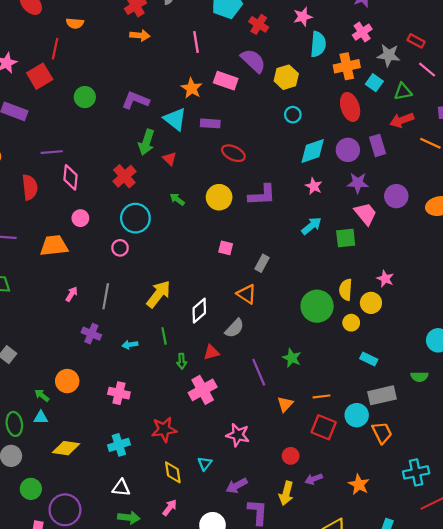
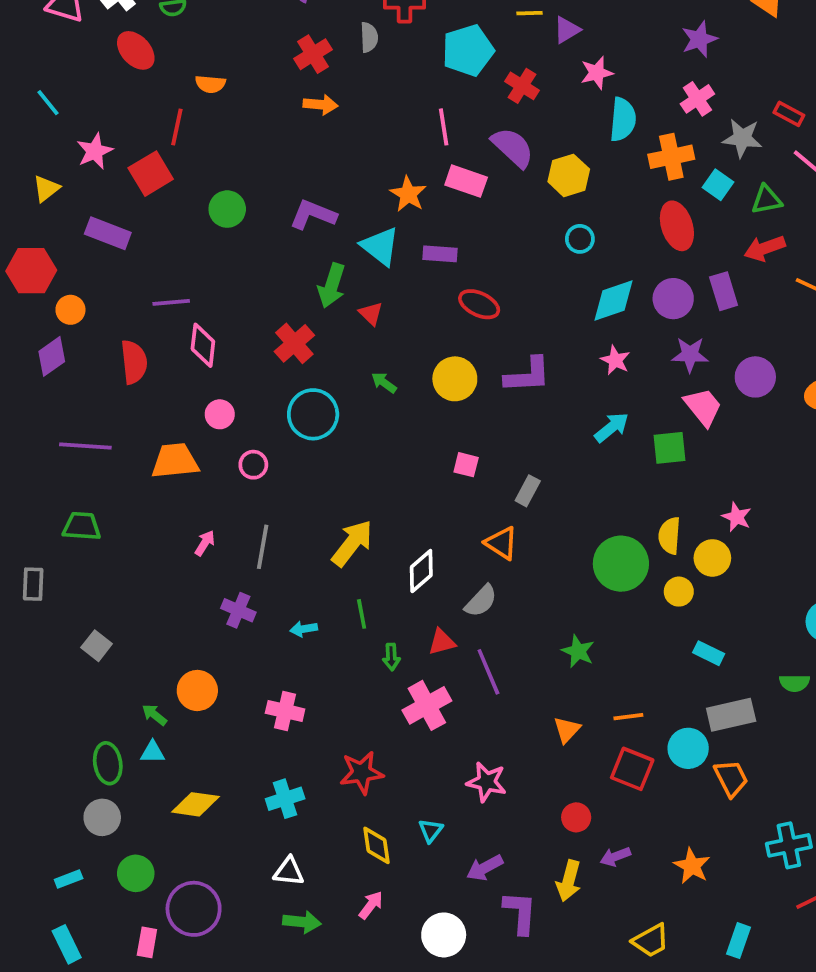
pink line: (196, 42) -> (444, 127), moved
pink circle: (120, 248) -> (253, 465), moved
purple line: (259, 372) -> (488, 672), moved

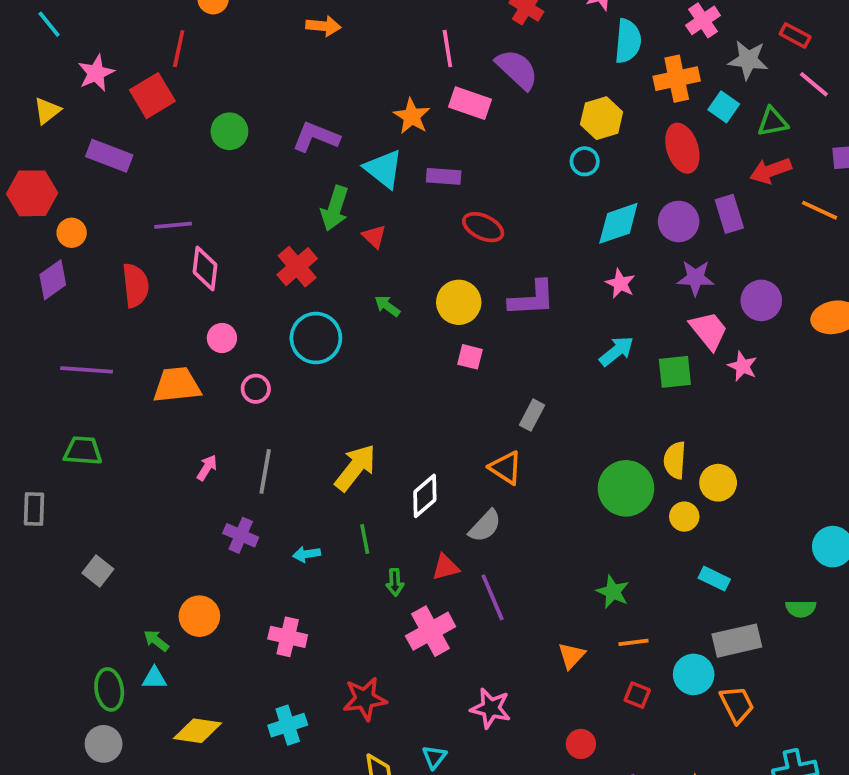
yellow hexagon: (569, 175) -> (602, 118), moved
pink square: (466, 465) -> (470, 357), moved
pink star: (737, 517) -> (742, 366), moved
green star: (578, 651) -> (613, 592), moved
red square: (632, 769) -> (637, 695), size x0.6

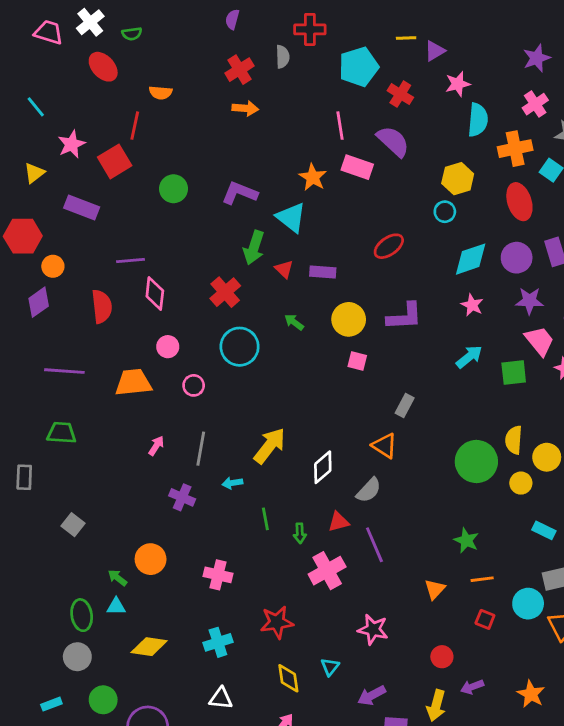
purple rectangle: (444, 176) -> (323, 272), moved
red ellipse: (483, 227) -> (389, 246), moved, turned -60
green line: (365, 539) -> (265, 519), moved
cyan arrow: (306, 554) -> (232, 483), moved

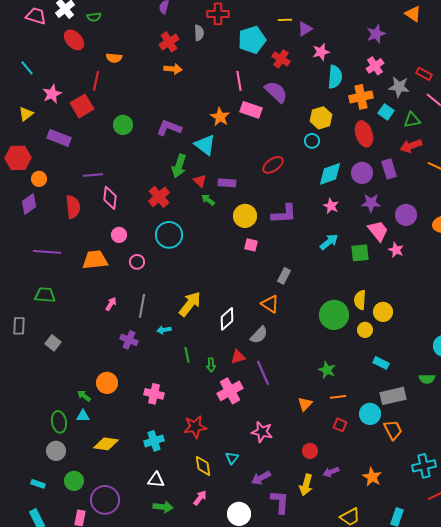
green arrow: (294, 322) -> (208, 200), moved
gray square: (73, 525) -> (53, 343), moved
cyan rectangle: (51, 704) -> (38, 484), turned 40

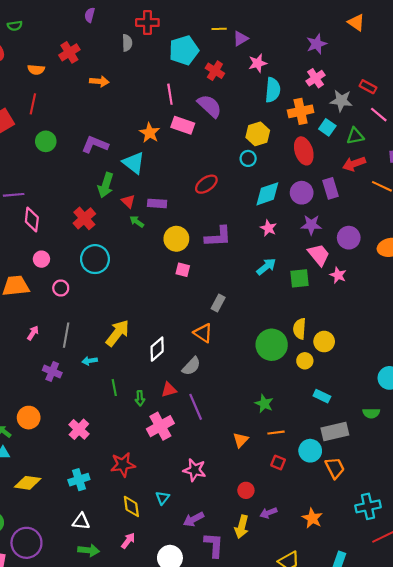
red cross: (169, 42) -> (69, 52), moved
red line: (96, 81) -> (33, 104), moved
pink cross: (154, 394) -> (79, 429), turned 30

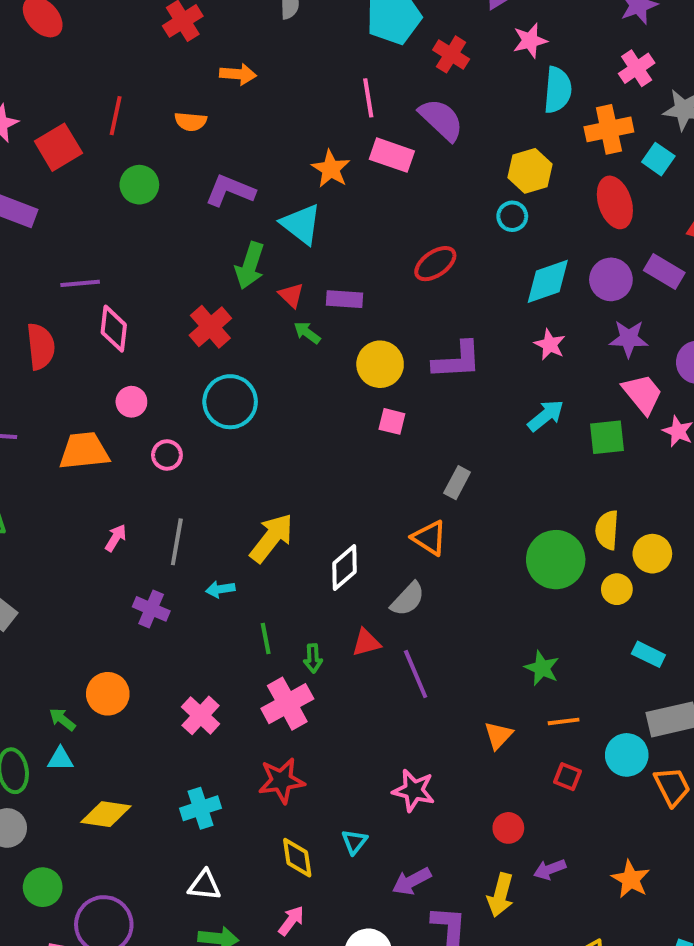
orange semicircle: (36, 70) -> (191, 122), moved
purple rectangle: (331, 188) -> (664, 271), turned -42
pink cross: (160, 426) -> (287, 704), moved

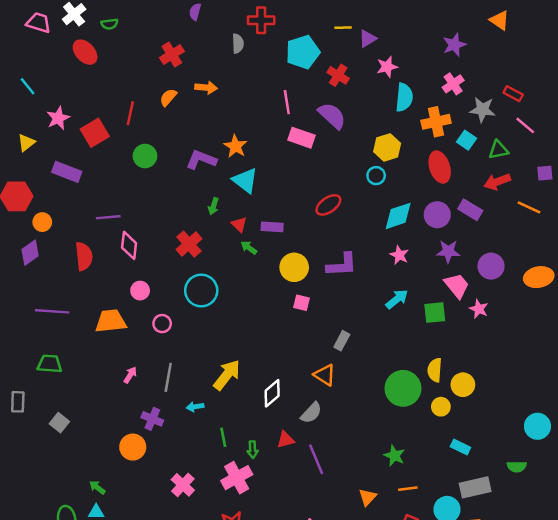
orange semicircle: (191, 122) -> (168, 97), moved, turned 126
orange star: (331, 169) -> (235, 146), moved
green arrow: (250, 266) -> (213, 206), size x0.6
orange circle: (108, 694) -> (133, 447), moved

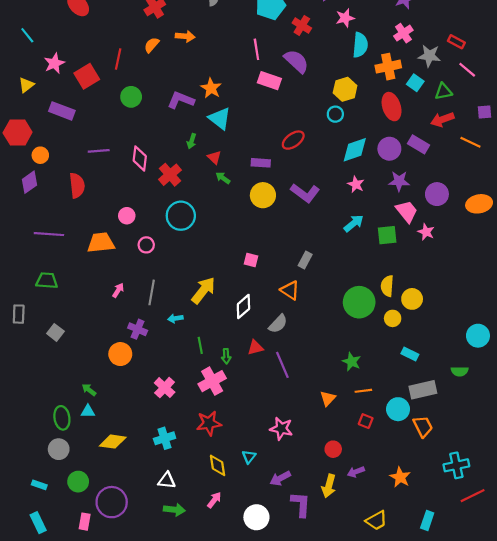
purple rectangle: (272, 227) -> (261, 163), moved
pink diamond: (129, 245) -> (140, 158), moved
purple L-shape: (342, 265) -> (305, 193), turned 40
pink square: (301, 303) -> (251, 260), moved

